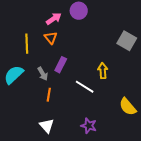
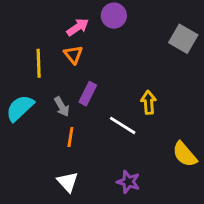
gray square: (127, 41) -> (183, 39), moved

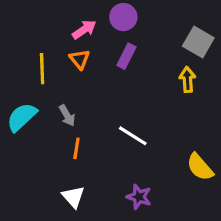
purple rectangle: (88, 94) -> (126, 56), moved
yellow arrow: (149, 102) -> (187, 80), moved

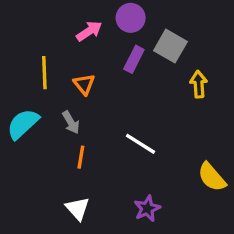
gray square: (198, 42) -> (170, 46), moved
orange triangle: (80, 59) -> (84, 84), moved
purple star: (139, 197) -> (147, 209), turned 30

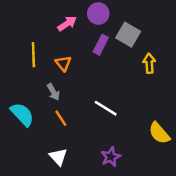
cyan semicircle: (23, 124) -> (22, 114), moved, turned 90
orange line: (81, 157) -> (61, 118), turned -42

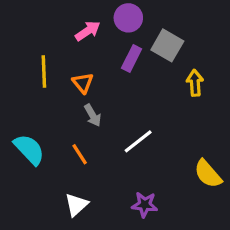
gray arrow: (53, 92) -> (93, 115), moved
white line: (106, 108) -> (138, 141), turned -70
white triangle: (58, 157) -> (76, 205), turned 30
purple star: (111, 157) -> (145, 205), turned 30

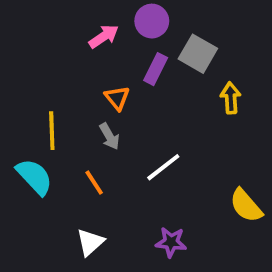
yellow line: (44, 71) -> (52, 131), moved
orange triangle: (83, 83) -> (117, 98), moved

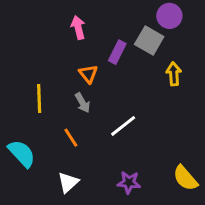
purple circle: (152, 21) -> (169, 16), moved
pink arrow: (104, 36) -> (78, 27), turned -70
cyan semicircle: (34, 177) -> (22, 153), moved
yellow semicircle: (246, 206) -> (185, 178), moved

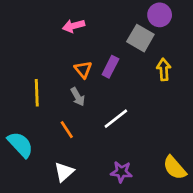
pink arrow: (78, 27) -> (74, 26), turned -90
purple rectangle: (117, 52) -> (110, 67), moved

